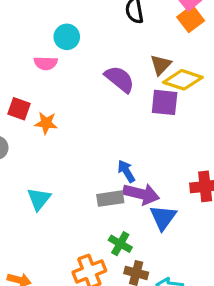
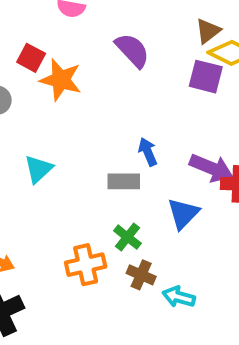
purple semicircle: (120, 79) -> (132, 50), moved
orange star: (46, 123) -> (61, 80), size x1.5
purple arrow: (141, 194) -> (211, 168), moved

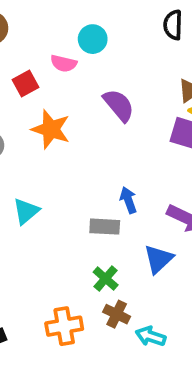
red square: (31, 58) -> (26, 84), moved, turned 30
orange cross: (86, 265) -> (64, 326), moved

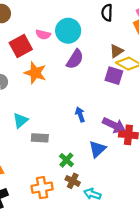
cyan circle: (93, 39) -> (68, 31), moved, size x1.5
red square: (26, 84) -> (21, 46), size x1.5
purple semicircle: (119, 105) -> (75, 59), turned 72
gray rectangle: (105, 227) -> (40, 138), moved

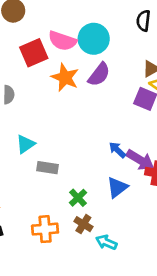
pink semicircle: (43, 35) -> (62, 41), size x1.5
orange star: (35, 73) -> (65, 77), moved
blue arrow: (80, 114) -> (117, 150), moved, turned -32

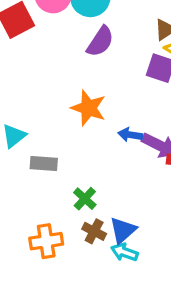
orange star: (65, 77) -> (88, 108), moved
blue arrow: (117, 150) -> (130, 135), turned -30
blue triangle: (117, 187) -> (123, 230), moved

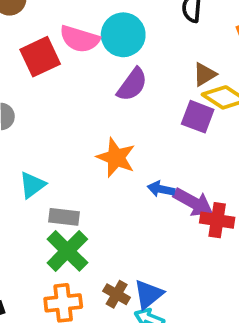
green cross: (85, 199) -> (67, 251), moved, size x1.6

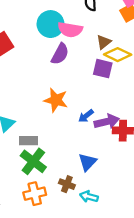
pink semicircle: (80, 39) -> (70, 30), moved
blue arrow: (161, 189) -> (86, 116), turned -42
purple arrow: (193, 202) -> (107, 122), turned -35
blue triangle: (148, 294) -> (87, 162), moved

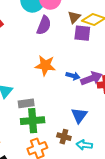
brown triangle: (104, 42) -> (74, 17), moved
blue arrow: (86, 116) -> (73, 76), turned -120
green cross: (33, 161) -> (33, 121), turned -35

